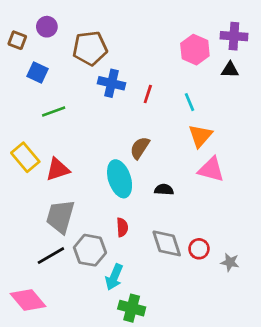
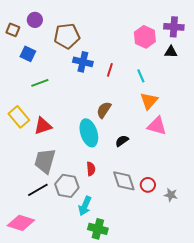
black semicircle: (164, 190) -> (122, 141), turned -40
pink diamond: (28, 300) -> (21, 223), turned -32

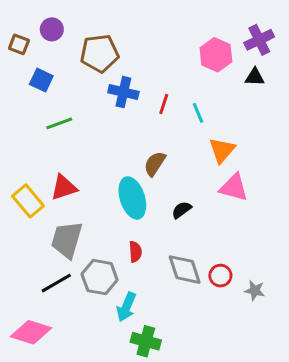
purple cross: (174, 27) -> (259, 40), turned -30
cyan line: (141, 76) -> (198, 113), moved
yellow rectangle: (19, 117) -> (28, 201), moved

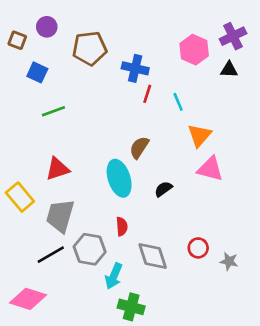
blue cross: (123, 92) -> (135, 68), moved
yellow rectangle: (28, 201) -> (20, 197), moved
gray diamond: (185, 270) -> (153, 256), moved

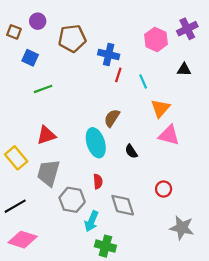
black triangle: (229, 70) -> (184, 70), moved
black semicircle: (163, 189) -> (131, 151), turned -88
red circle: (198, 248) -> (164, 189), moved
black line: (51, 255) -> (15, 206), moved
gray star: (229, 261) -> (182, 228), moved, size x1.6

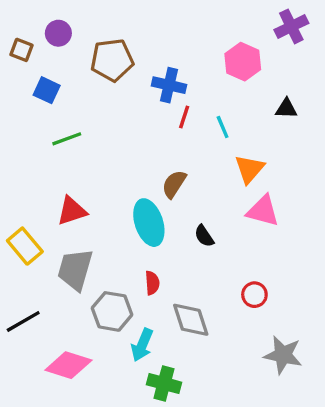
purple cross: (187, 29) -> (291, 26), moved
pink diamond: (23, 240) -> (68, 365), moved

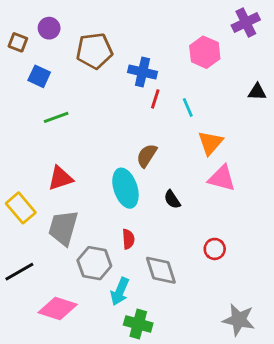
black triangle: (286, 109) -> (257, 92), moved
gray star: (283, 355) -> (239, 320), moved

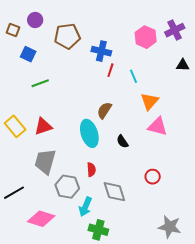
purple cross: (246, 22) -> (175, 30), moved
yellow rectangle: (21, 208) -> (15, 126), moved

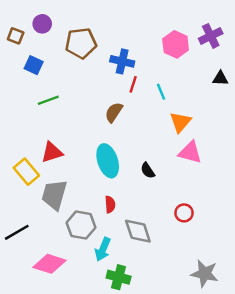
brown semicircle: (104, 110) -> (114, 112), moved
yellow rectangle: (15, 126) -> (26, 172), moved

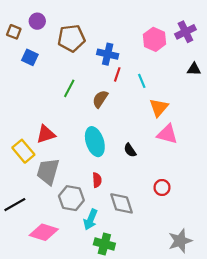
green line: (48, 100) -> (69, 88), moved, turned -42
gray star: (205, 274) -> (180, 241), turned -30

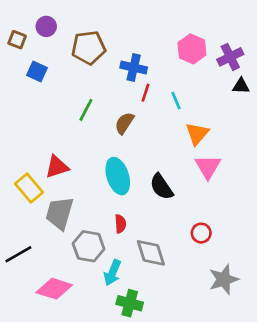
purple cross: (185, 32) -> (230, 57), moved
pink triangle: (167, 134) -> (208, 167), turned 45
black semicircle: (130, 150) -> (161, 187), size x1.5
gray star: (180, 241) -> (224, 279), moved

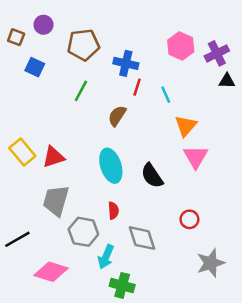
green line: (86, 110) -> (81, 91), moved
yellow rectangle: (29, 188) -> (22, 152), moved

